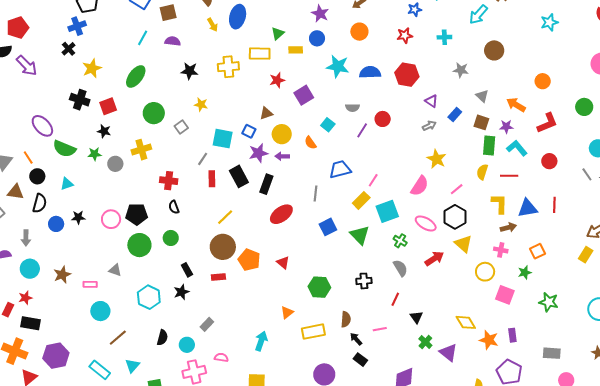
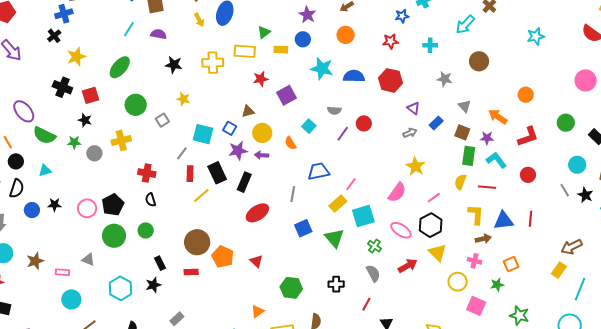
black pentagon: (137, 214) -> (113, 205), turned -30
yellow line: (225, 217) -> (201, 196), moved

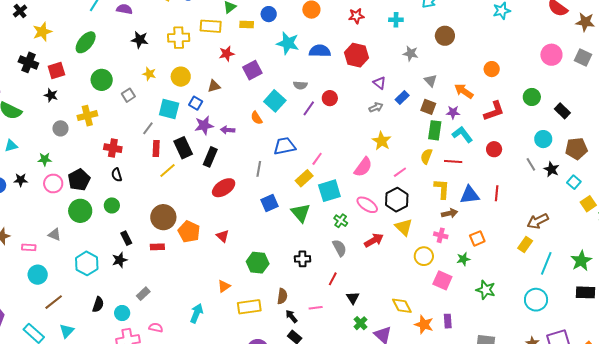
cyan square: (309, 126) -> (275, 101), size x1.5
yellow circle: (262, 133) -> (181, 77), moved
green star: (74, 142) -> (45, 159), moved

